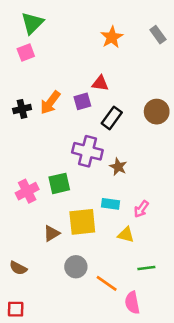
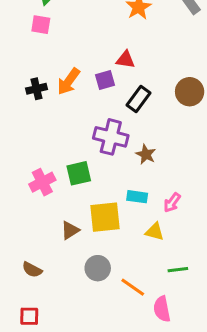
pink square: (26, 53) -> (41, 25), turned 30

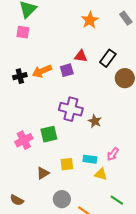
orange arrow: (69, 81) -> (42, 71), turned 30
black rectangle: (139, 99) -> (108, 58), moved
cyan rectangle: (137, 197) -> (90, 159), moved
yellow square: (105, 217) -> (67, 164), size x0.6
green line: (178, 270) -> (117, 200), turned 40

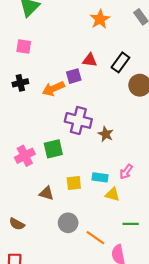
pink square: (23, 32) -> (24, 46), moved
orange arrow: (42, 71) -> (53, 89), moved
brown triangle: (43, 173) -> (46, 193), turned 48
green line: (117, 200) -> (131, 224), turned -32

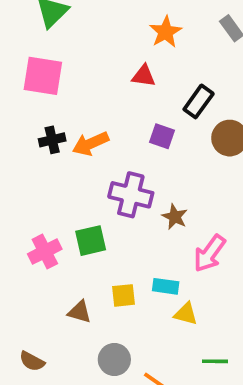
pink square: (24, 46) -> (43, 76), size x1.6
red triangle: (90, 60) -> (144, 76), moved
purple square: (74, 76) -> (162, 136), moved, turned 35
black cross: (20, 83) -> (52, 140), moved
pink arrow: (126, 172) -> (210, 253), moved, size x1.5

